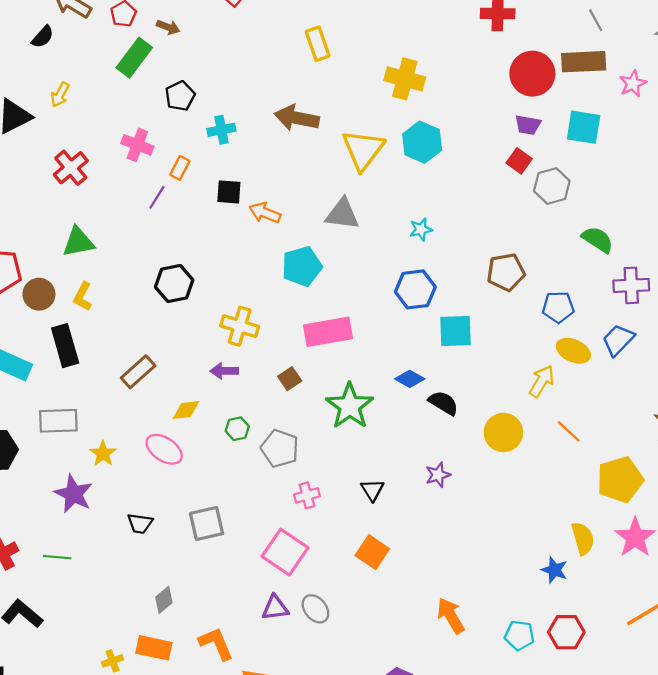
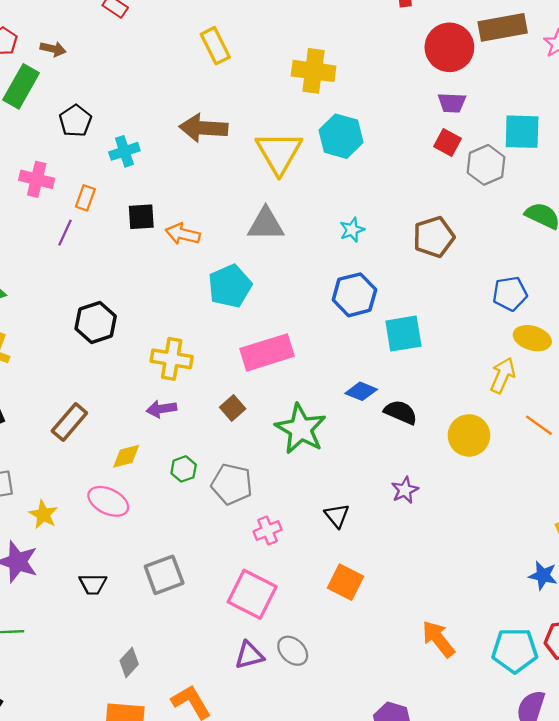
cyan square: (584, 127) -> (522, 132), moved
brown pentagon: (506, 272) -> (434, 237), moved
cyan pentagon: (519, 635) -> (515, 650), size x1.4

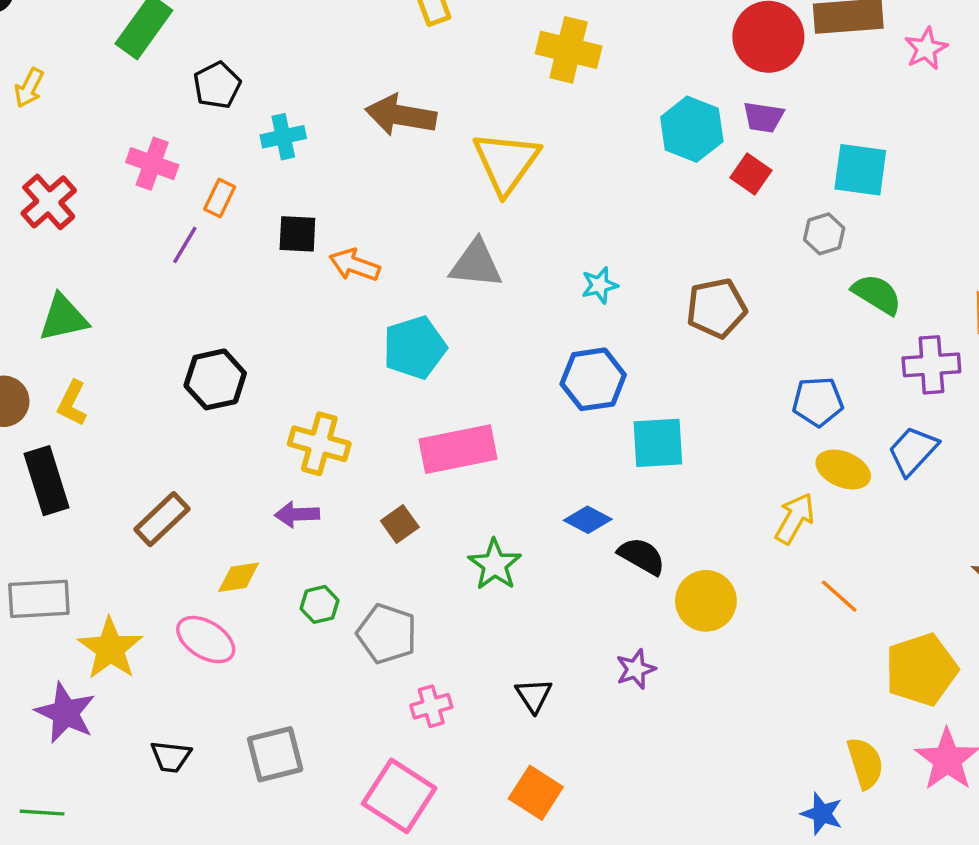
cyan hexagon: (341, 136) -> (692, 129), moved
gray hexagon: (486, 165) -> (824, 234), moved, size x0.7
green star: (301, 429) -> (495, 565), size x0.7
yellow circle: (469, 435) -> (706, 601), moved
yellow star: (43, 514) -> (110, 649), size x1.5

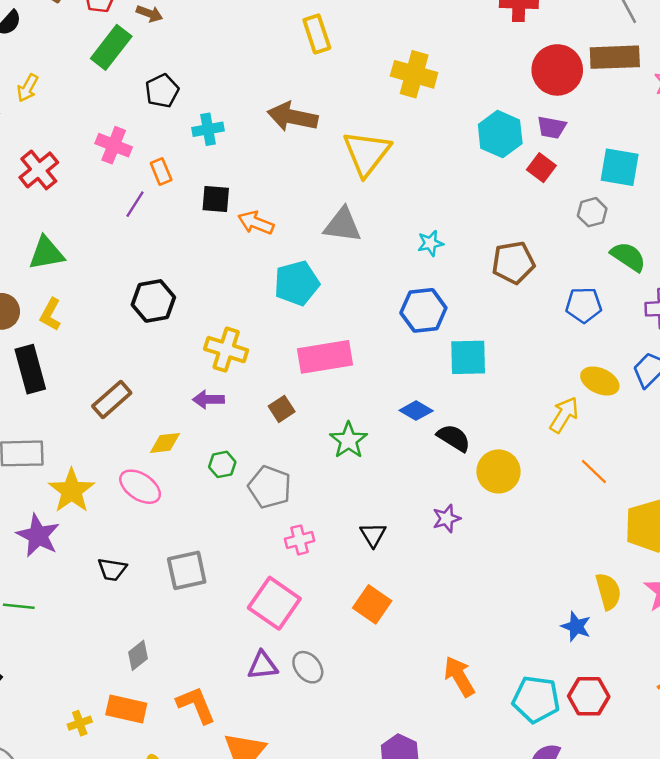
orange rectangle: (220, 198) -> (161, 171), turned -50
blue pentagon: (818, 402) -> (584, 305), moved

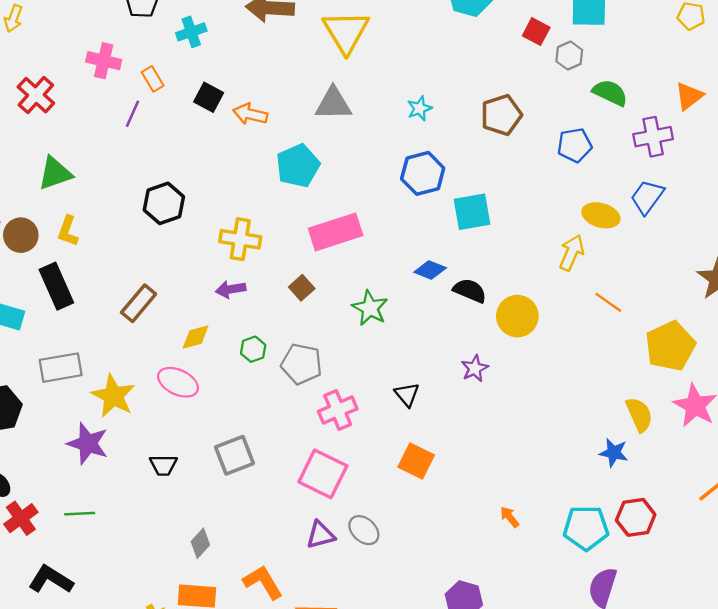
red square: (541, 168) -> (536, 32), moved
black square: (216, 199) -> (209, 97), turned 32
pink cross: (300, 540) -> (338, 410), size x1.4
orange arrow: (459, 676) -> (510, 517), size x0.6

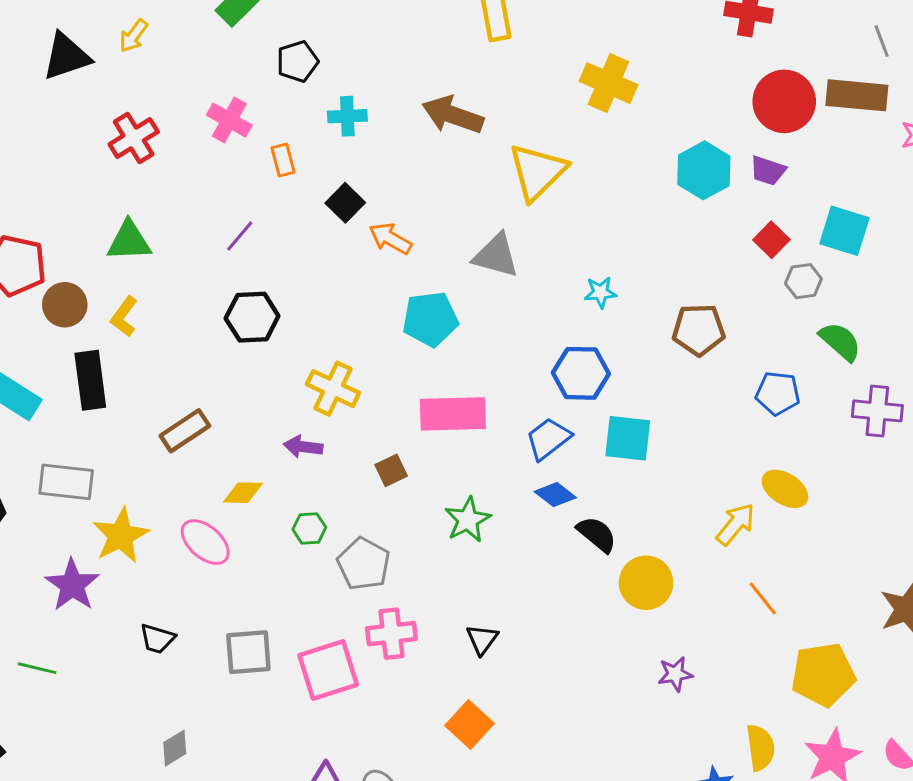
purple line: (132, 114) -> (240, 236), moved
blue trapezoid: (647, 197) -> (548, 439), moved
purple star: (475, 368) -> (675, 674), moved
pink square: (323, 474) -> (328, 670), moved, turned 30

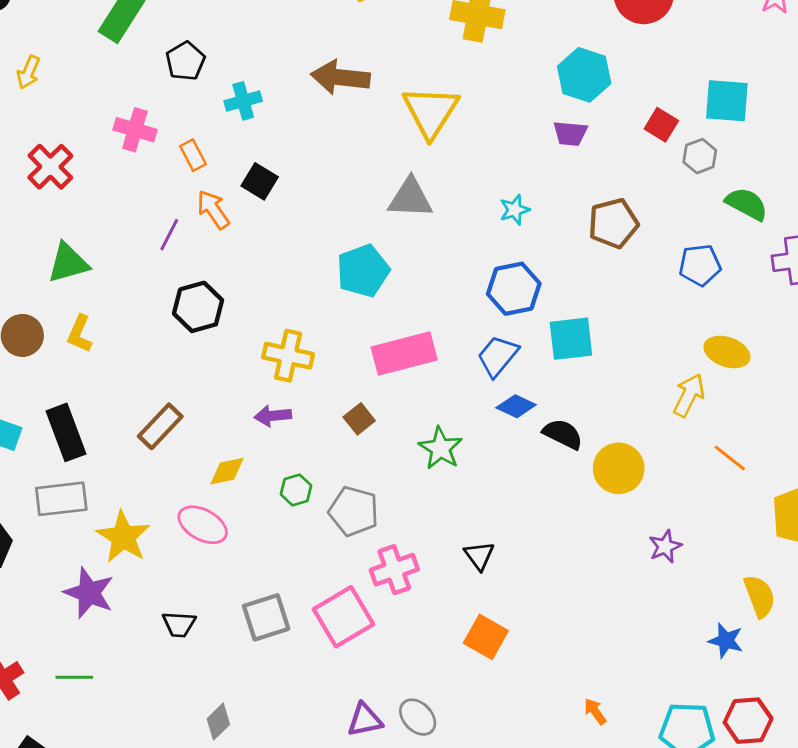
purple trapezoid: (768, 171) -> (570, 133), moved
orange arrow: (390, 238) -> (213, 210), moved, turned 39
black rectangle: (90, 380) -> (66, 432), moved

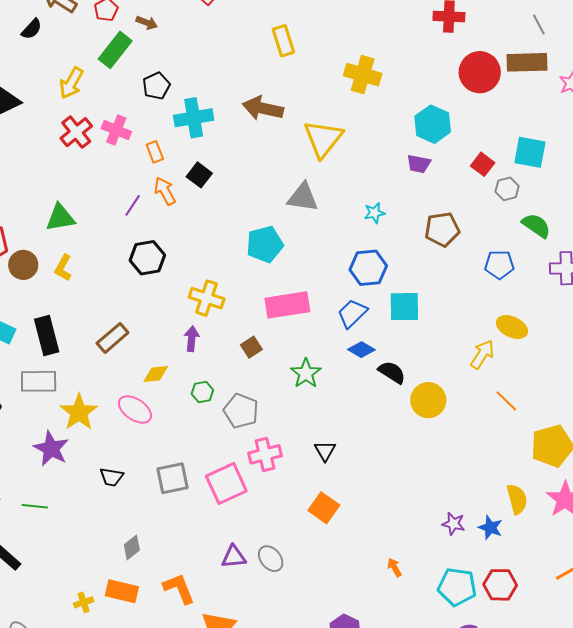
yellow arrow: (28, 72) -> (71, 83), moved, size x1.4
cyan cross: (243, 101) -> (194, 118), size x1.5
red cross: (50, 167) -> (76, 132), moved
purple arrow: (273, 416) -> (192, 339), turned 95
purple star: (665, 546) -> (453, 524), moved, turned 30

